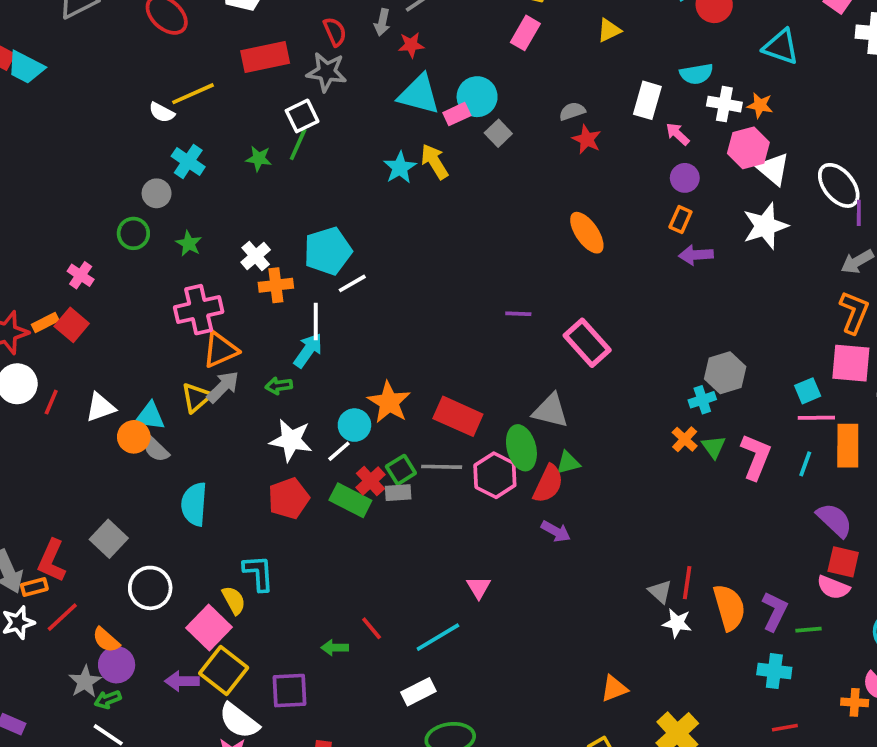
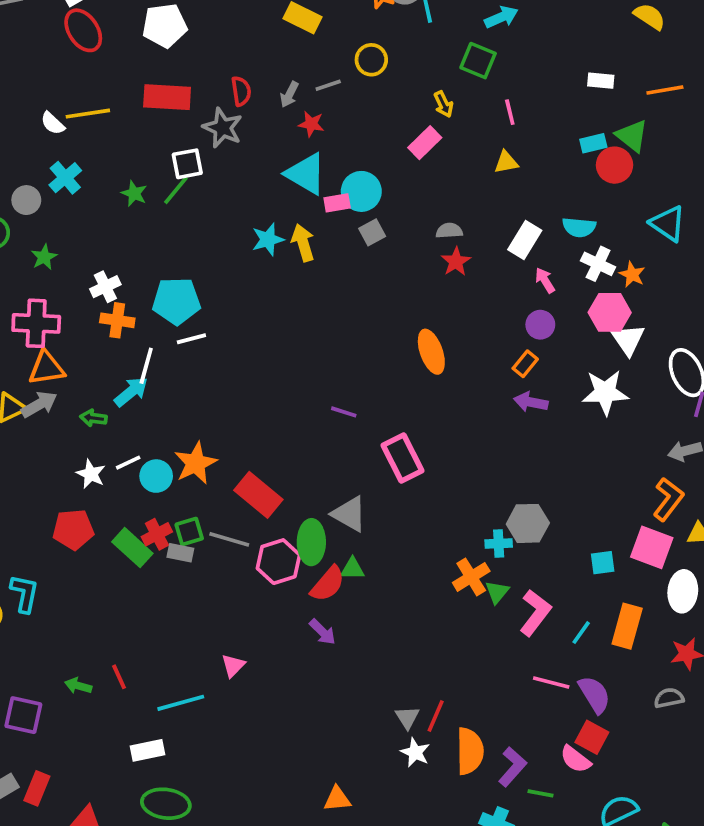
pink line: (816, 418) -> (551, 682), moved
orange cross: (685, 439) -> (471, 577), size x1.4
white star: (291, 440) -> (91, 474), size x0.7
white line: (339, 451) -> (128, 463), moved

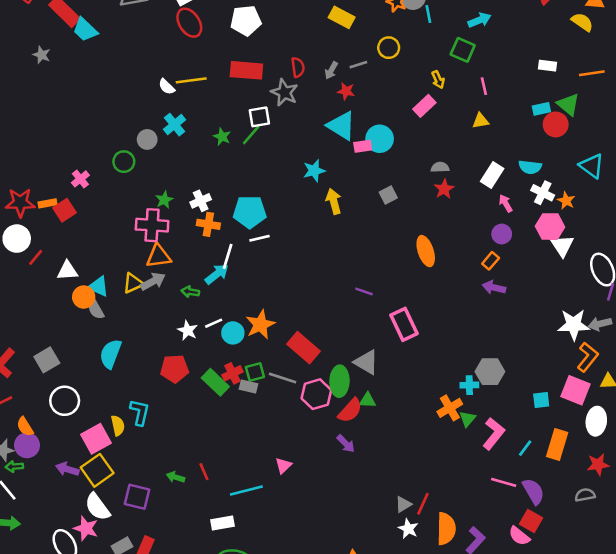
gray square: (372, 232) -> (388, 195), moved
yellow arrow: (303, 243) -> (334, 201), moved
green star: (44, 257) -> (164, 200), moved
white star: (605, 392) -> (574, 325), moved
gray triangle: (407, 717) -> (403, 504), turned 30

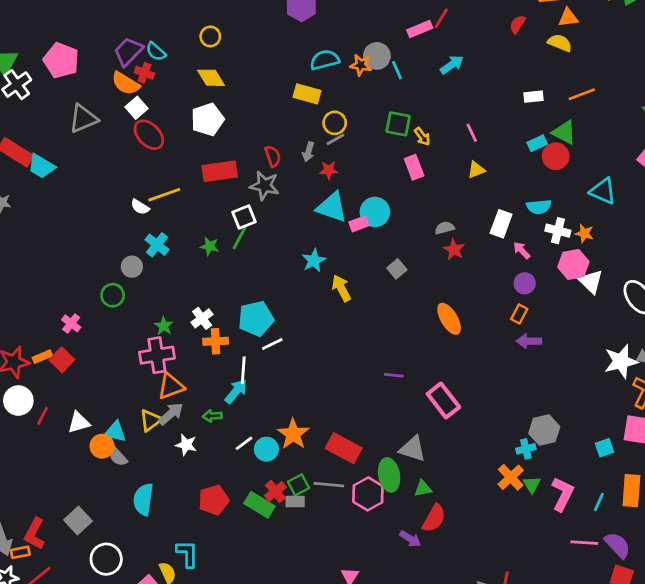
yellow circle: (389, 48) -> (335, 123), moved
green square: (463, 50) -> (398, 124), moved
pink rectangle: (424, 106) -> (414, 167), turned -55
white star: (188, 330) -> (186, 445), moved
red semicircle: (350, 410) -> (434, 518), moved

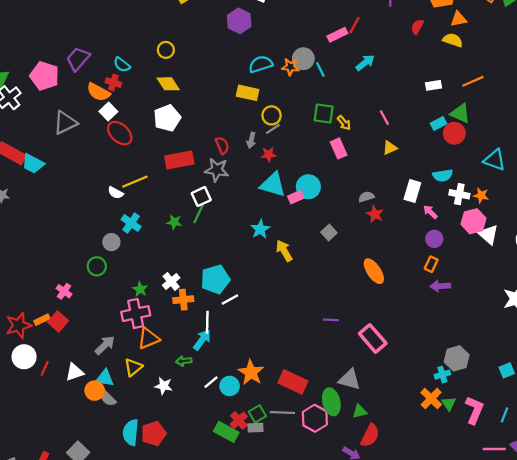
purple trapezoid: (128, 52) -> (78, 59), moved
gray arrow: (171, 414) -> (105, 345), moved
red pentagon: (214, 500) -> (154, 434), moved

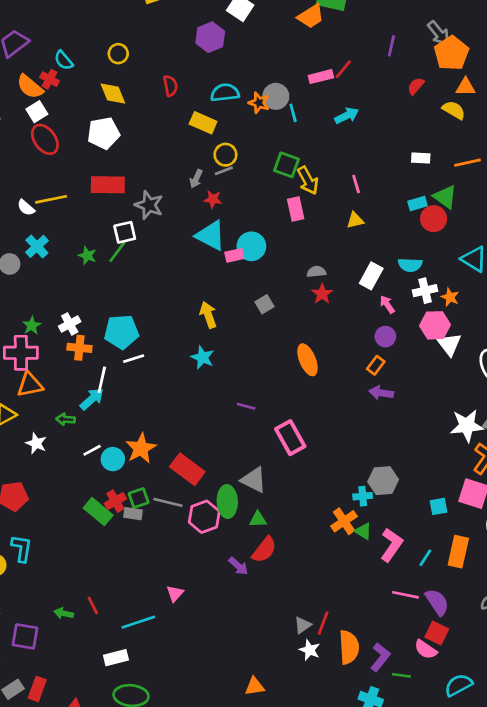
yellow arrow: (344, 123) -> (308, 180), size x1.5
red semicircle: (222, 145) -> (170, 86), moved
white cross: (459, 194) -> (425, 291), turned -36
cyan star: (260, 229) -> (203, 357), moved, turned -30
green triangle: (449, 404) -> (363, 531), turned -35

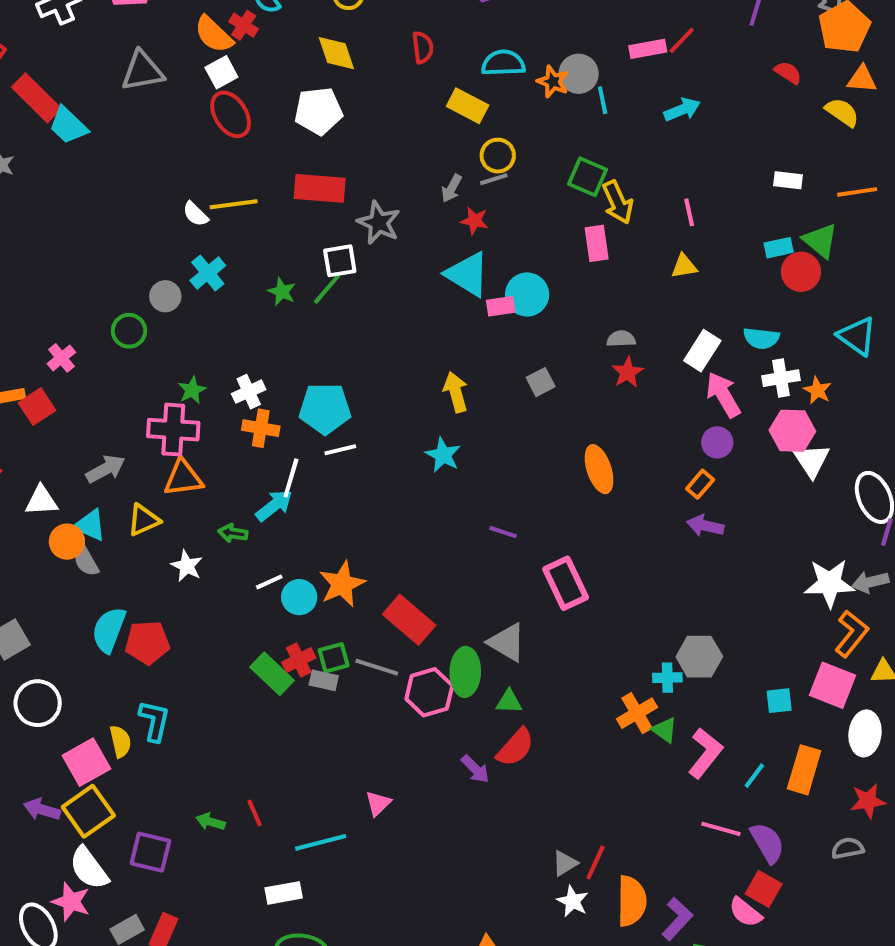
red semicircle: (416, 86) -> (788, 73), turned 78
pink arrow: (387, 304) -> (723, 395), size x1.6

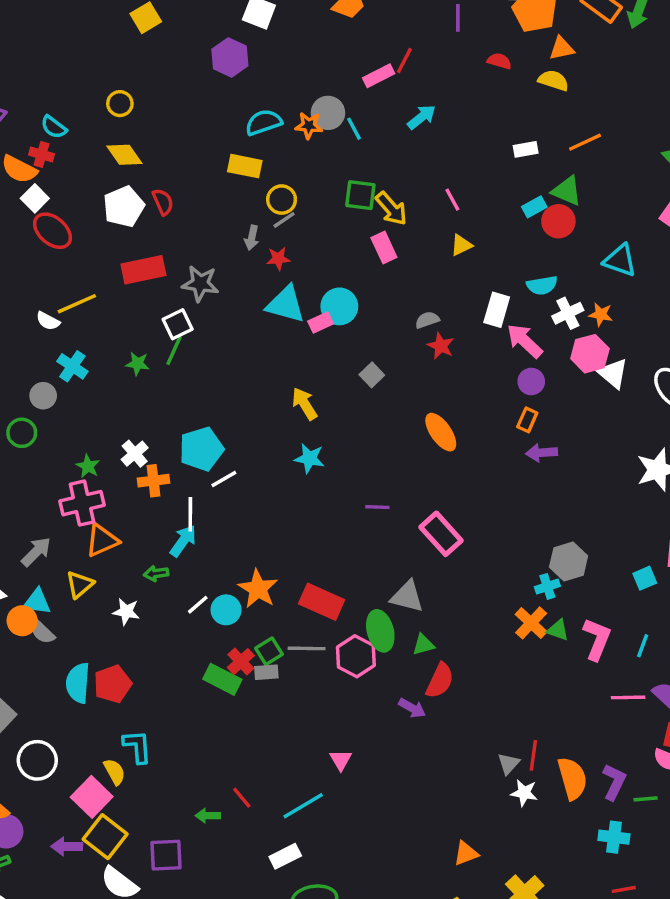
red semicircle: (423, 47) -> (163, 202), moved

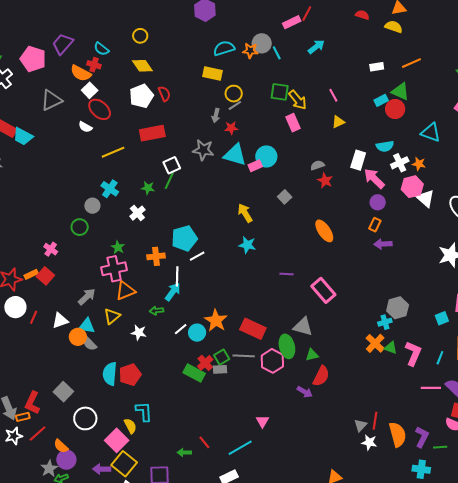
gray star: (200, 284) -> (203, 150), moved
white semicircle: (48, 321) -> (85, 127), moved
white cross: (135, 454) -> (137, 213), moved

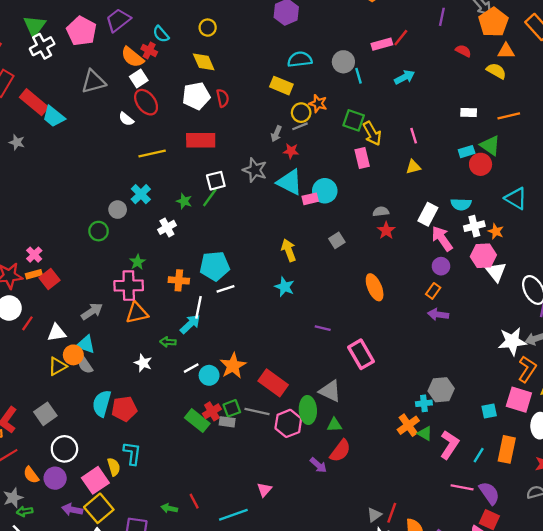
orange star: (250, 51) -> (318, 104), moved
pink cross: (51, 249) -> (34, 255), moved
yellow triangle: (112, 316) -> (57, 366), moved
purple circle: (66, 460) -> (55, 478), moved

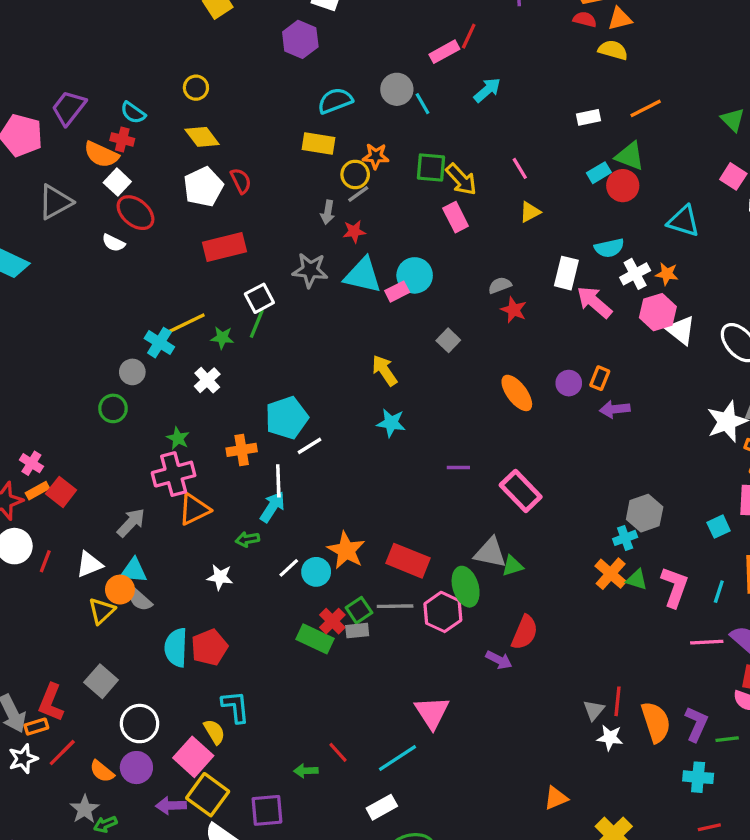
red semicircle: (463, 51) -> (585, 19), moved
yellow line: (152, 153) -> (186, 323), moved
purple circle: (441, 266) -> (569, 383), moved
green triangle: (334, 425) -> (512, 566), moved
pink triangle: (264, 490) -> (432, 712), size x1.6

